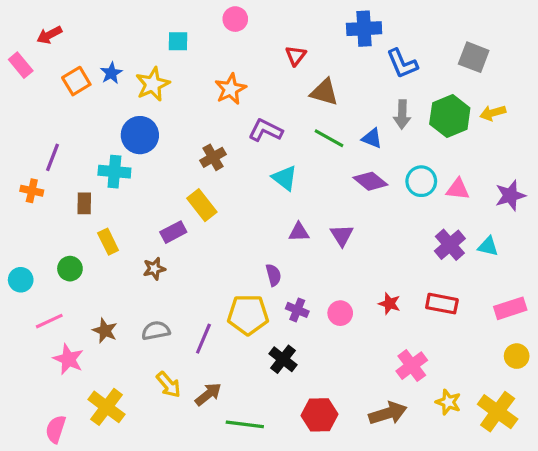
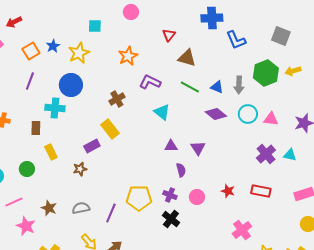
gray arrow: (402, 114) -> (239, 85), moved
purple line: (52, 157) -> (30, 81), moved
purple semicircle: (273, 275) -> (181, 170), moved
black cross: (283, 359) -> (171, 219), moved

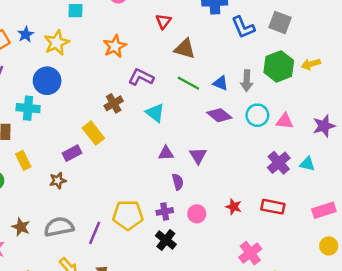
gray square: (281, 36) -> (280, 23), moved
brown cross: (117, 99) -> (114, 103), moved
purple cross: (170, 195) -> (165, 211), turned -32
gray semicircle: (81, 208) -> (59, 227), size x1.4

